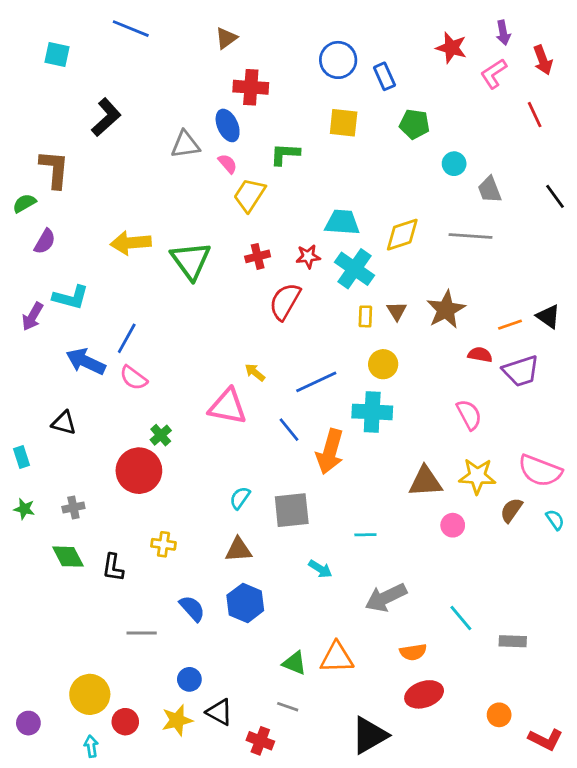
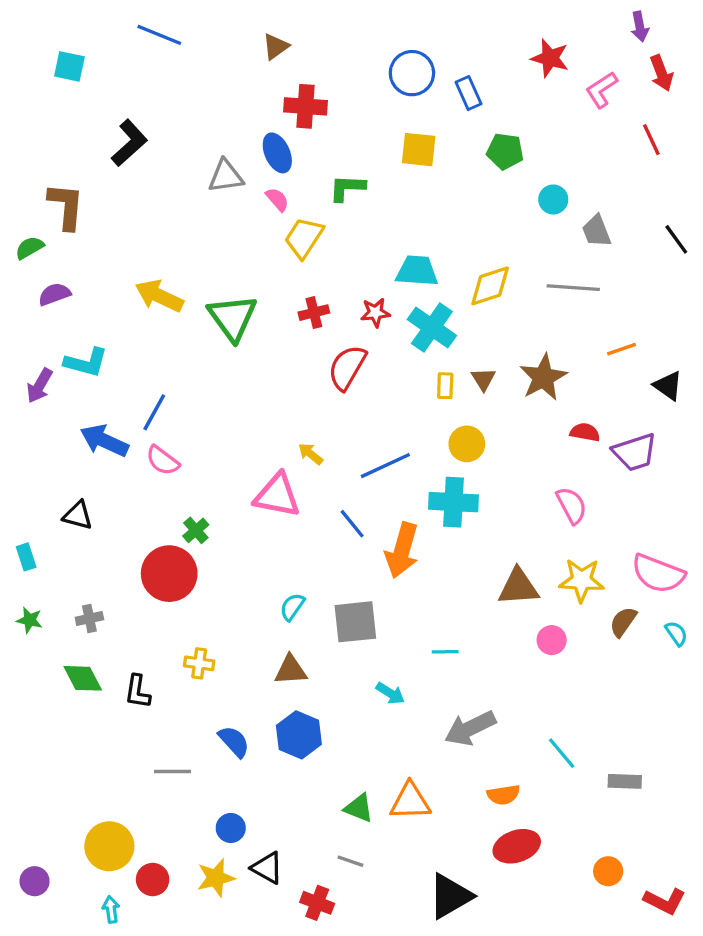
purple arrow: (503, 33) -> (640, 27), moved
purple semicircle: (45, 241) -> (54, 294), turned -140
yellow arrow: (131, 243) -> (159, 296), turned 30
orange line: (510, 325) -> (621, 349), moved

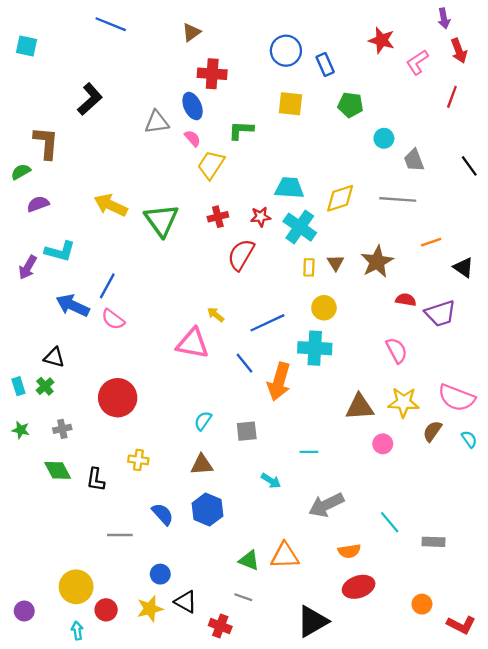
cyan square: (69, 66) -> (27, 46), moved
red line: (651, 140) -> (452, 97), turned 45
green cross: (196, 530) -> (45, 386), moved
gray square: (355, 622) -> (247, 431), size x0.7

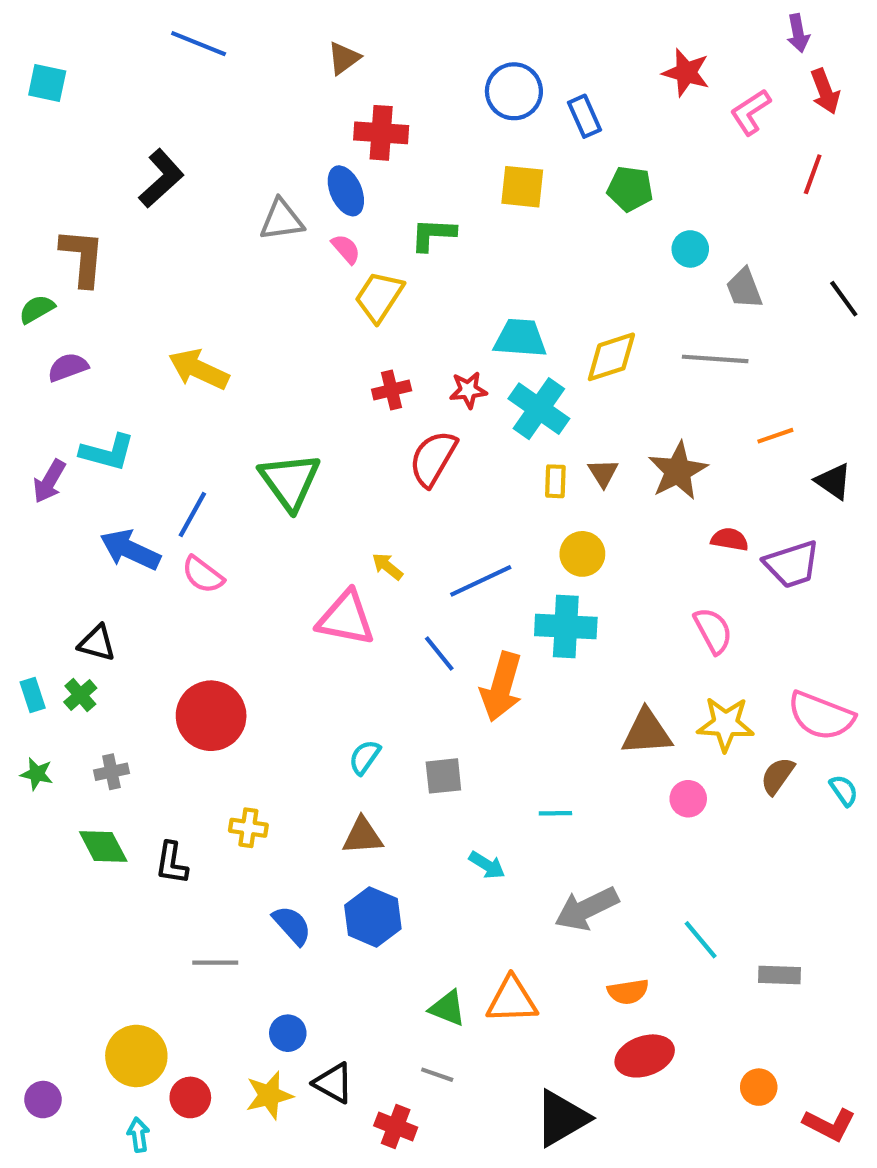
green triangle: (161, 220) -> (290, 481), moved

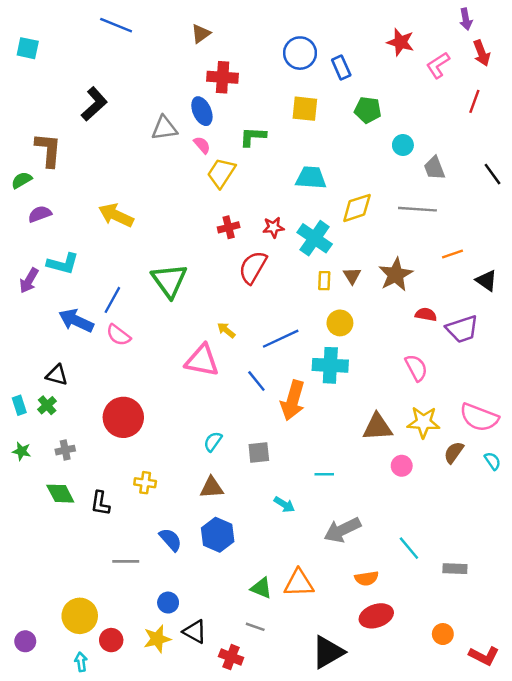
cyan trapezoid: (520, 338) -> (311, 178), moved

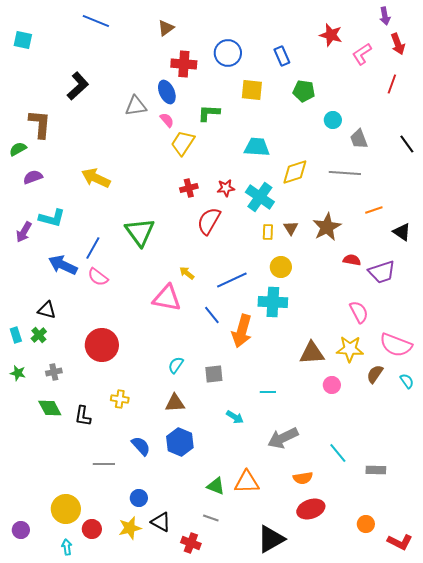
blue circle: (300, 53) -> (228, 53), moved
pink semicircle: (416, 368) -> (359, 312), moved

